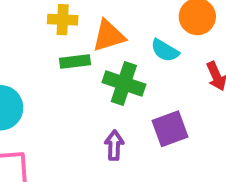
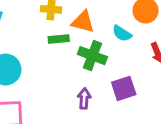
orange triangle: (109, 36) -> (83, 22), turned 30

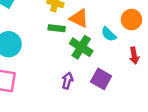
purple square: (124, 88) -> (101, 79), turned 36

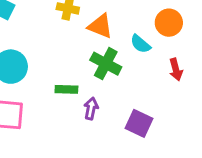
green rectangle: (57, 28) -> (66, 89), moved
purple square: (101, 79) -> (139, 123), moved

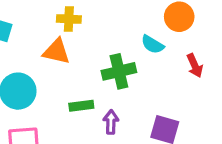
orange triangle: (100, 26) -> (56, 51), moved
green cross: (106, 64) -> (119, 71), turned -32

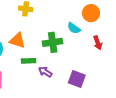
orange triangle: (56, 51) -> (17, 40), moved
purple arrow: (111, 122) -> (45, 72), turned -64

